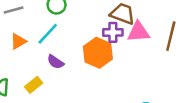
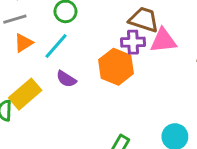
orange triangle: (18, 41) -> (23, 43), moved
yellow rectangle: (34, 85) -> (25, 94), moved, size x1.5

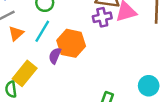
orange hexagon: (116, 67) -> (71, 43), moved
purple semicircle: (66, 79) -> (55, 56), turned 91

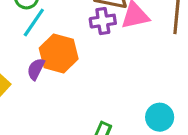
cyan line: (42, 31) -> (34, 22), moved

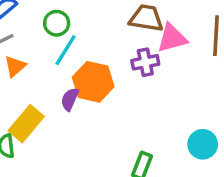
purple cross: (103, 21) -> (145, 62), moved

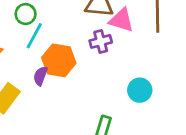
pink triangle: (172, 38) -> (121, 20), turned 36
cyan circle: (203, 144) -> (140, 90), moved

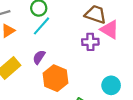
orange hexagon: (59, 60) -> (55, 78), moved

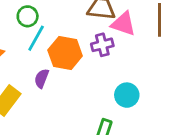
orange hexagon: (55, 78) -> (65, 53), moved
cyan circle: (111, 85) -> (127, 95), moved

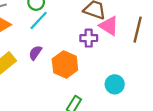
orange hexagon: (65, 53) -> (65, 65), moved
cyan circle: (127, 95) -> (115, 84), moved

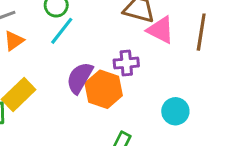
purple cross: (89, 38) -> (126, 63), moved
purple semicircle: (35, 53) -> (80, 78), moved, size x1.5

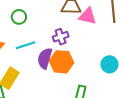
cyan line: (62, 31) -> (25, 45), moved, turned 48
purple cross: (126, 63) -> (61, 37), moved

